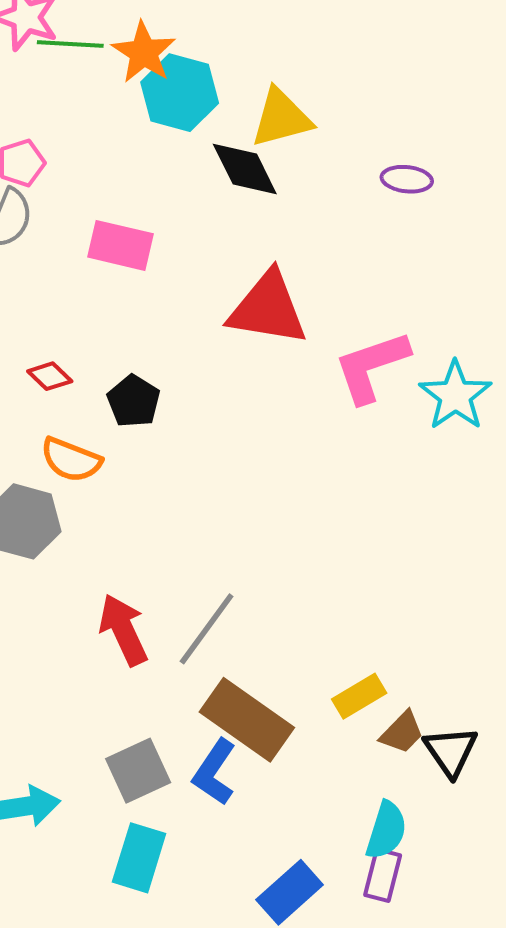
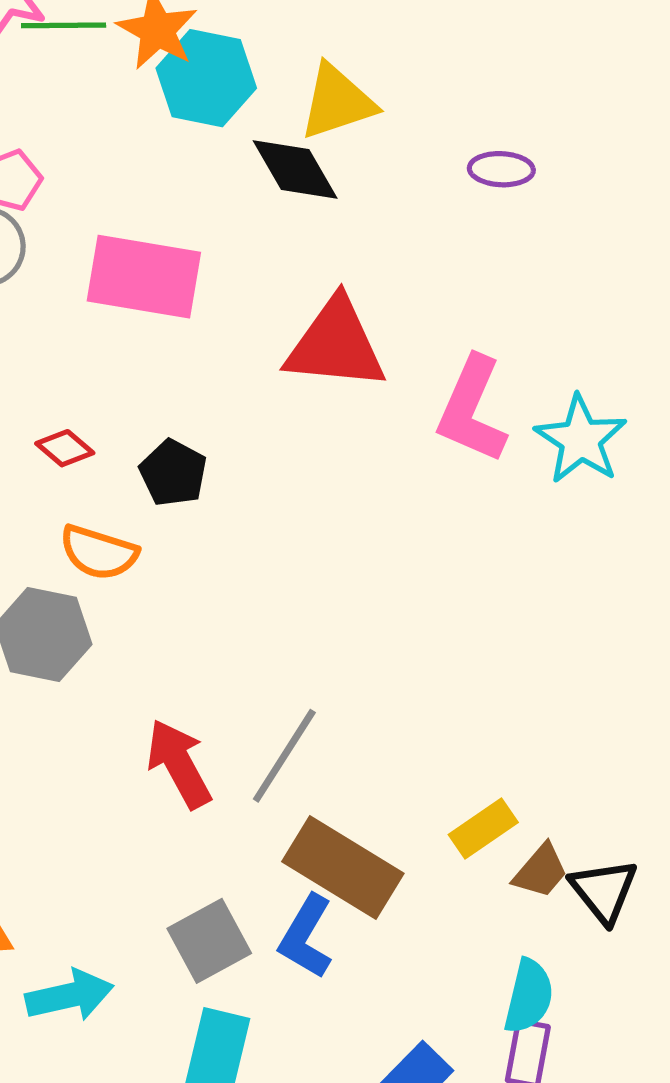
pink rectangle: (121, 245) -> (144, 277), size x1.4
pink L-shape: (371, 367) -> (472, 410), turned -44

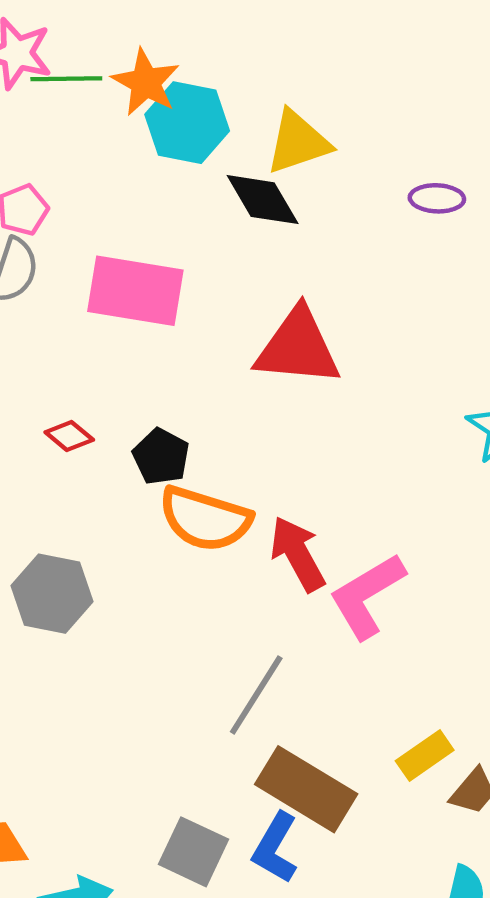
pink L-shape: (472, 410) -> (367, 596), moved, turned 36
orange semicircle: (99, 552) -> (205, 519), moved, size x1.4
red arrow: (179, 764) -> (298, 554), moved
gray square: (209, 941) -> (194, 852), turned -36

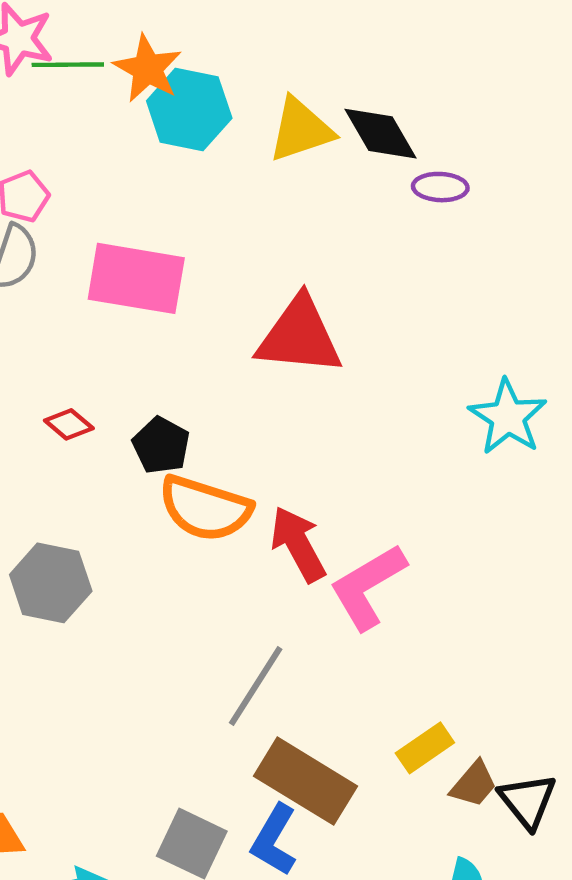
black diamond: (263, 200) -> (380, 134), moved

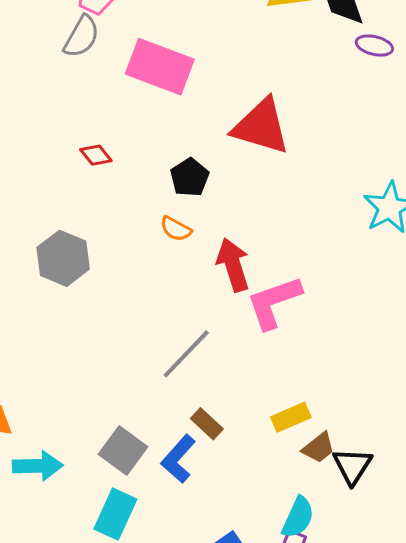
black pentagon: (161, 445) -> (190, 177), moved
orange semicircle: (205, 508) -> (176, 229), size x0.5
brown rectangle: (306, 781) -> (207, 424), size x0.5

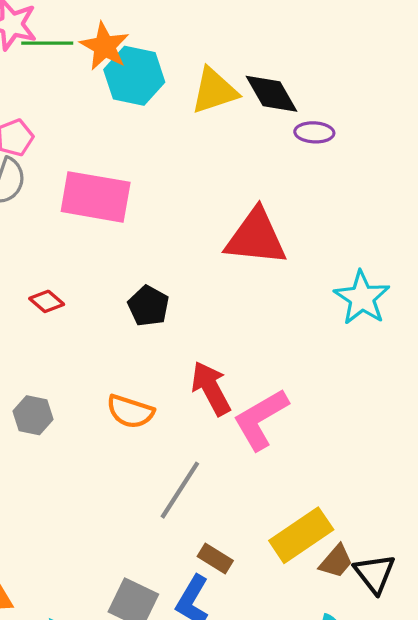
red triangle: (261, 126) -> (256, 237), moved
orange semicircle: (176, 229) -> (130, 412), moved, size x1.4
gray hexagon: (63, 258) -> (33, 415), size x0.7
yellow rectangle: (291, 417) -> (301, 535), size x1.5

